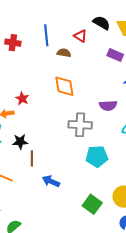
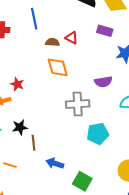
red triangle: (80, 36) -> (72, 38), moved
brown semicircle: (64, 53) -> (52, 42), moved
green square: (92, 204) -> (82, 181), moved

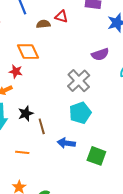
orange diamond: (58, 67) -> (28, 52), moved
gray cross: (78, 104) -> (79, 81), turned -30
cyan pentagon: (98, 134) -> (80, 113), moved

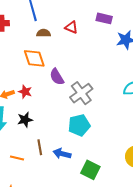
brown semicircle: (43, 24) -> (44, 33), moved
purple semicircle: (100, 54) -> (57, 77), moved, turned 72
red star: (16, 71) -> (25, 92), moved
brown line: (42, 126) -> (40, 147), moved

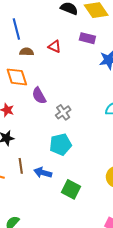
gray cross: (81, 93) -> (63, 112), size x0.7

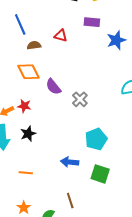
cyan pentagon: (61, 144) -> (96, 139), moved
brown line: (21, 166) -> (70, 200), moved

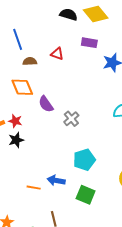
black star: (28, 134) -> (16, 140), moved
orange line: (26, 173) -> (34, 188), moved

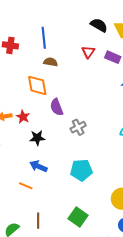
red triangle: (57, 54) -> (88, 52), moved, turned 32
black star: (16, 140) -> (37, 138), moved
blue arrow: (56, 180) -> (38, 166), moved
green square: (86, 195) -> (78, 217), moved

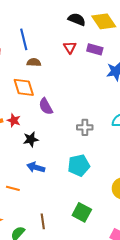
gray cross: (78, 127) -> (85, 127), moved, turned 35
orange line: (26, 186) -> (13, 188), moved

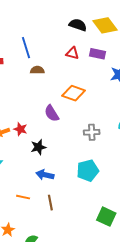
red triangle: (70, 47) -> (72, 53), turned -40
orange diamond: (24, 87) -> (74, 93), moved, turned -50
green square: (82, 212) -> (106, 217), moved
brown line: (43, 221) -> (50, 203), moved

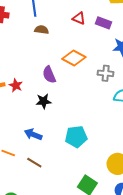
gray cross: (92, 132) -> (106, 73), moved
black star: (38, 147) -> (43, 101), moved
brown line: (50, 203) -> (34, 163), turned -56

